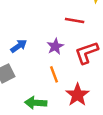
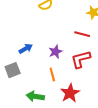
red line: (75, 20) -> (82, 34), moved

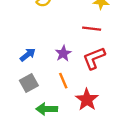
gray square: (13, 70) -> (29, 83), moved

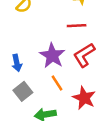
purple star: (63, 53) -> (52, 56), size x1.5
blue arrow: (28, 55) -> (17, 63), turned 126

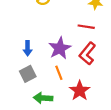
red L-shape: (84, 55) -> (87, 53), turned -30

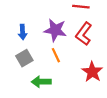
purple star: (60, 48) -> (55, 30), turned -30
red star: (80, 91) -> (92, 72), moved

